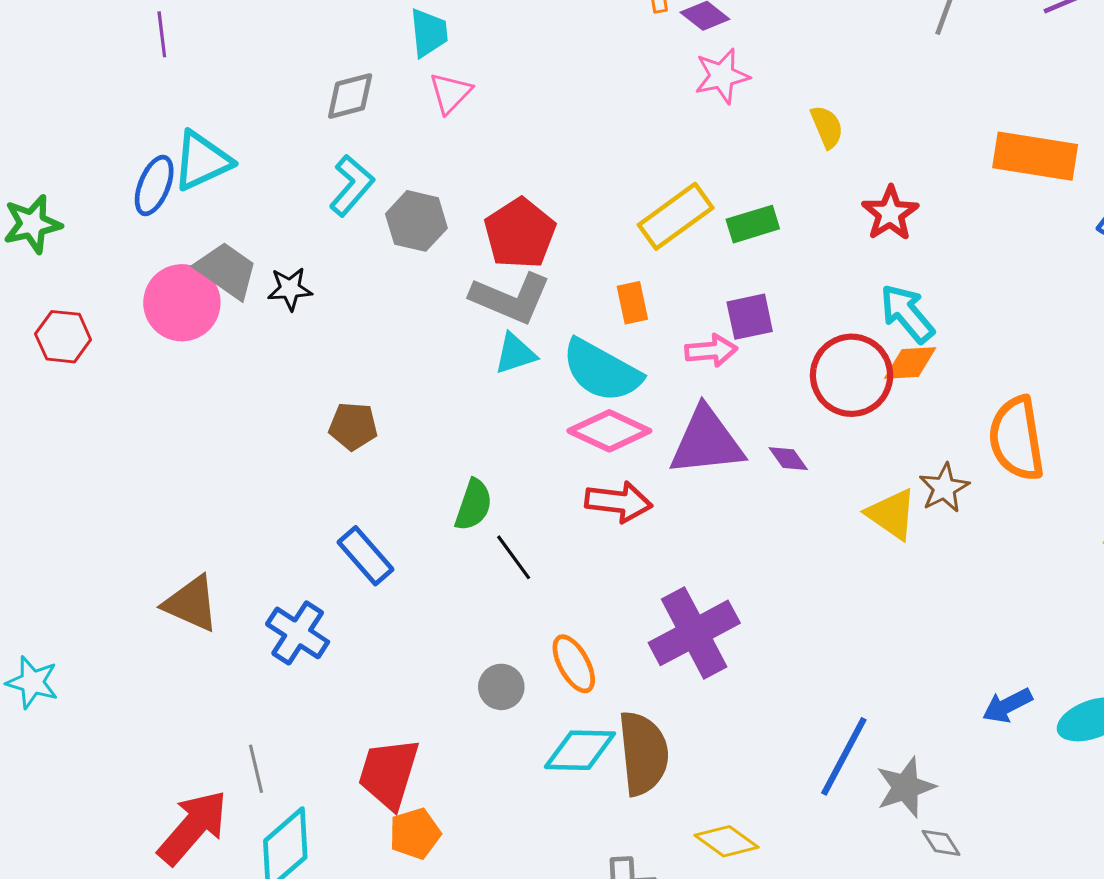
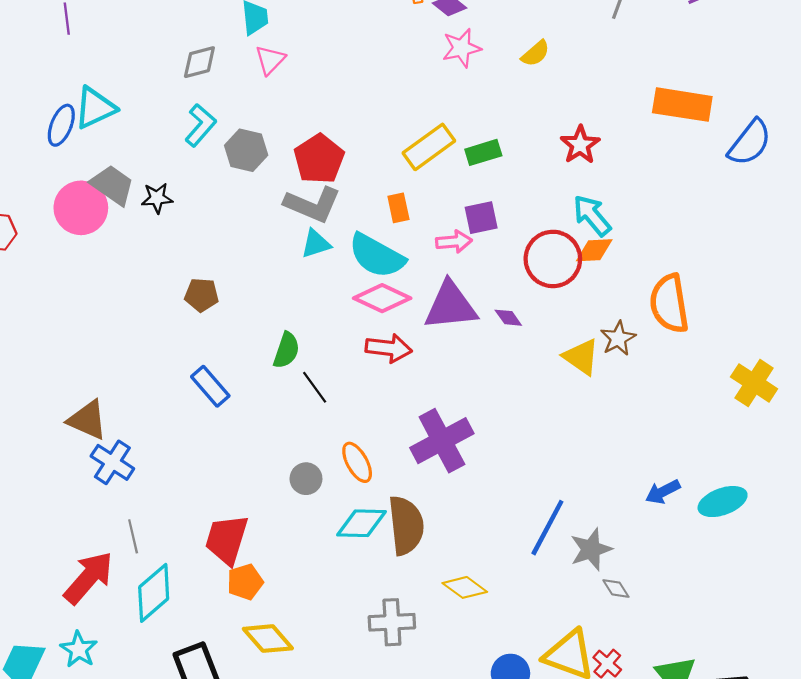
yellow semicircle: (827, 127) -> (535, 53), moved, turned 72
blue cross: (298, 633) -> (112, 462), moved

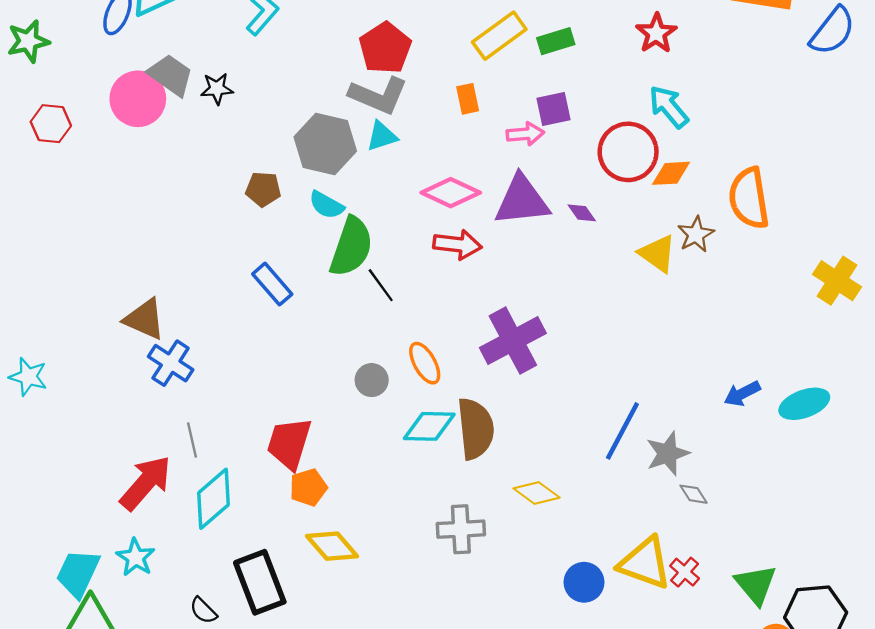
gray hexagon: (246, 150) -> (325, 144), moved, size x1.4
orange diamond: (594, 250) -> (671, 173), moved
cyan semicircle: (377, 256) -> (326, 205), moved, size x0.6
green semicircle: (286, 350) -> (351, 247), size x1.6

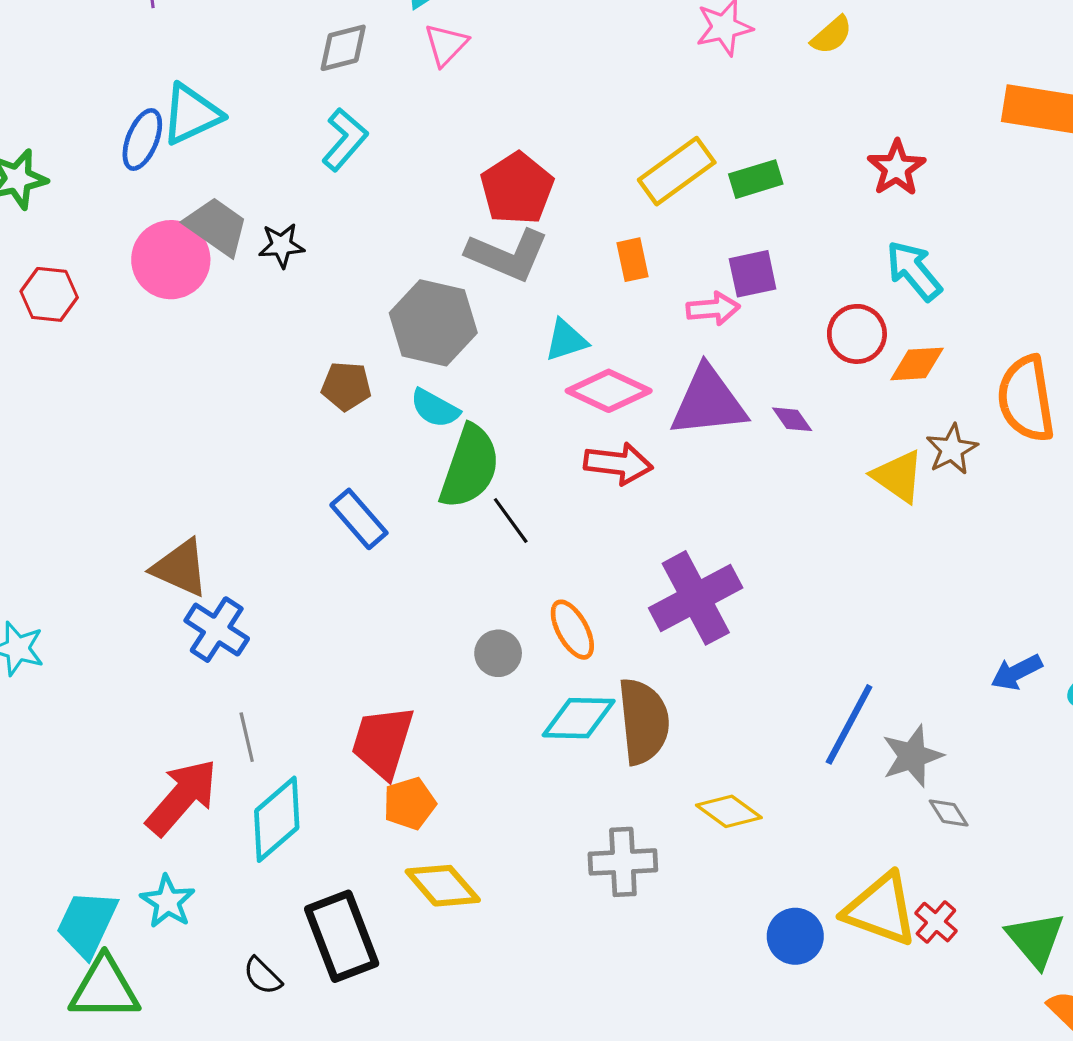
cyan triangle: (382, 136) -> (566, 340), moved
red circle: (628, 152) -> (857, 334), size x0.7

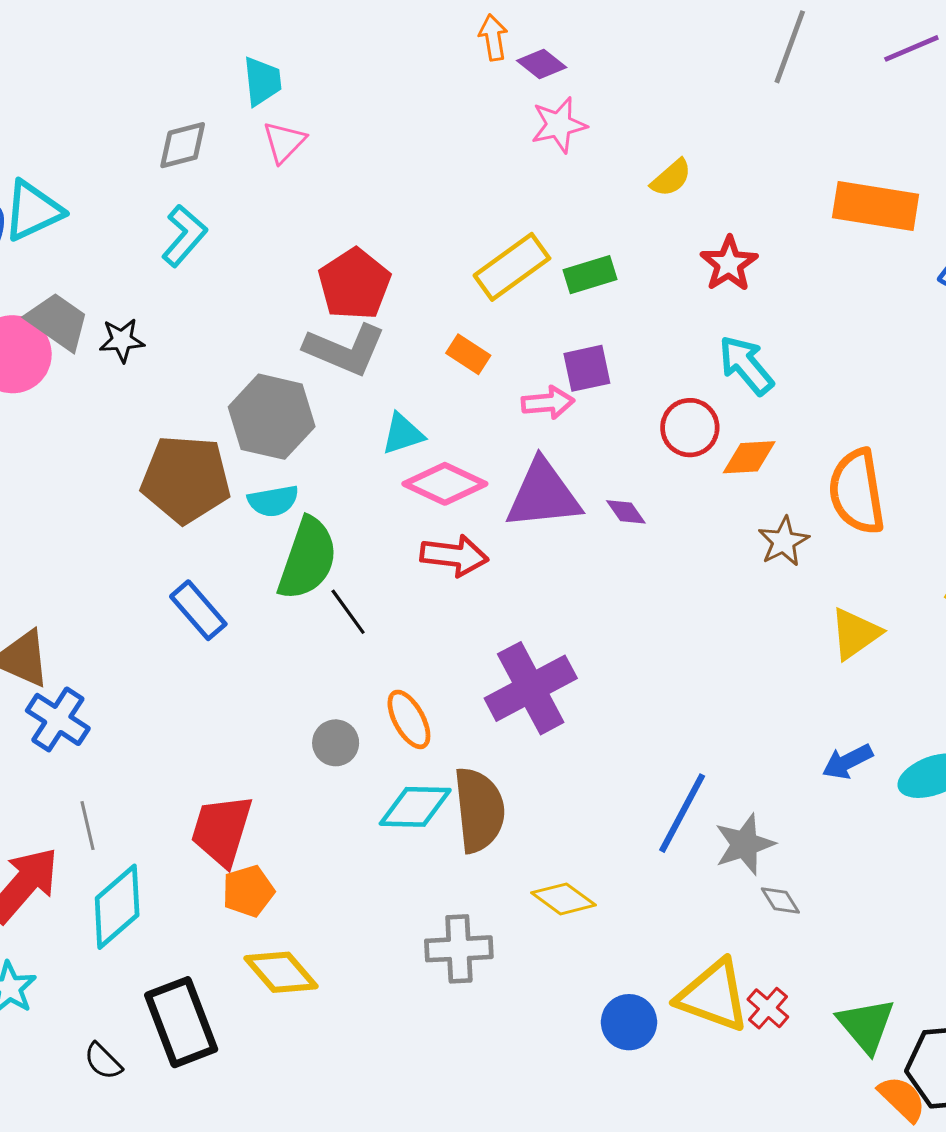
yellow semicircle: (832, 35) -> (671, 178), moved
orange rectangle: (632, 260) -> (468, 354), turned -45
brown pentagon: (346, 386) -> (186, 479), size x1.8
cyan semicircle: (435, 408) -> (273, 501), turned -39
yellow triangle: (898, 476) -> (855, 634), moved, turned 50

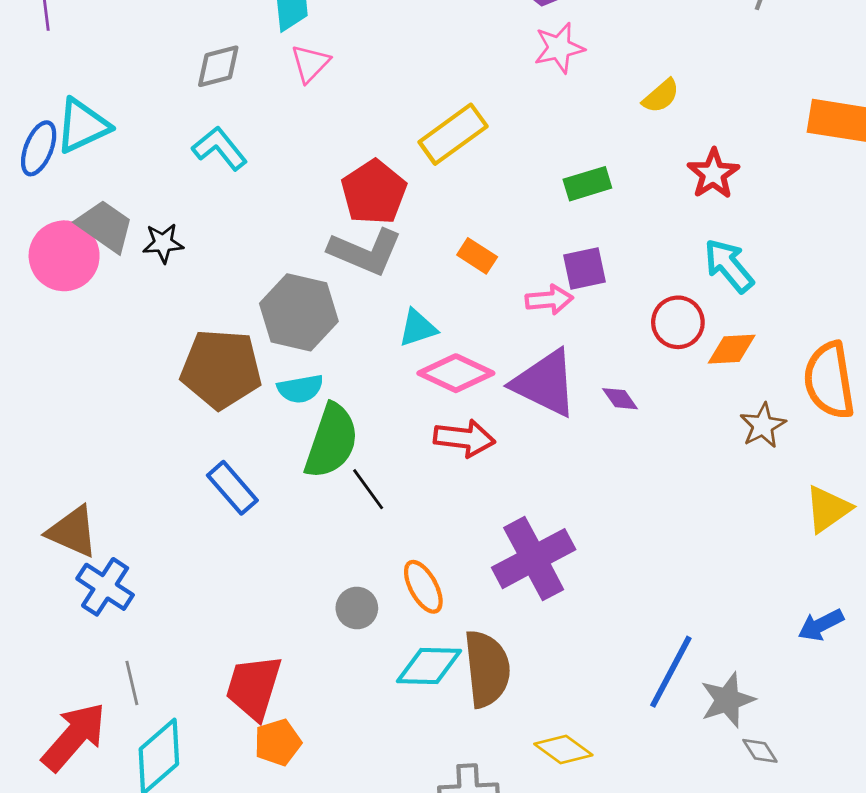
cyan L-shape: (184, 236) -> (220, 148), turned -80
yellow rectangle: (512, 267) -> (453, 134), moved
purple triangle: (543, 495) -> (545, 383), turned 32

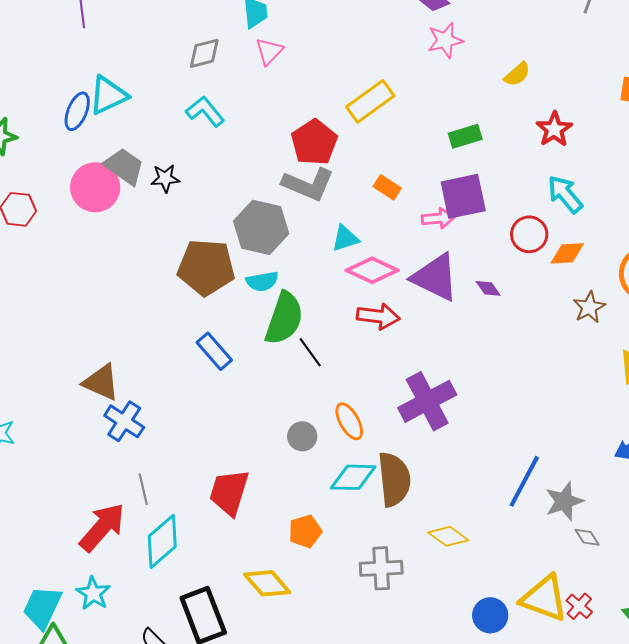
purple square: (585, 269) -> (463, 196), size x1.5
orange pentagon: (278, 742) -> (305, 531), moved

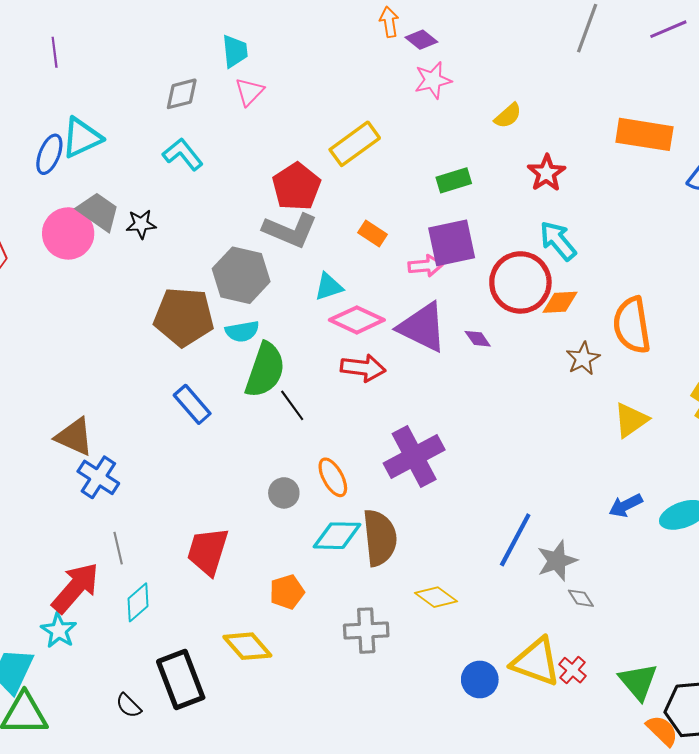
red circle: (529, 234) -> (520, 282), size x1.6
cyan diamond: (162, 541) -> (138, 602), size x0.7
cyan star: (93, 593) -> (59, 631), moved

